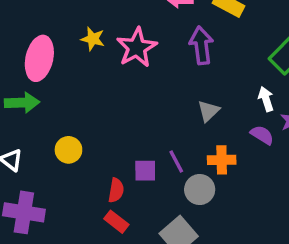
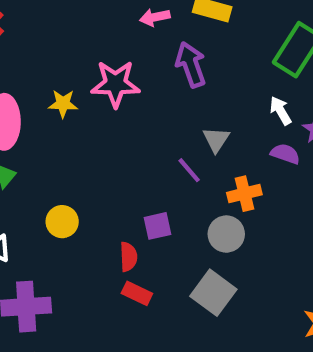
yellow star: (93, 39) -> (63, 104), moved
pink star: (137, 48) -> (115, 84), turned -30
purple line: (176, 161) -> (189, 170), moved

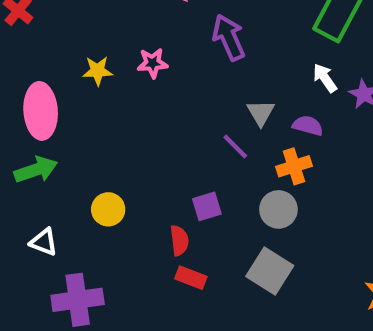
pink star: (115, 84) -> (153, 63), size x0.6
yellow star: (63, 104) -> (98, 71), moved
purple semicircle: (285, 154) -> (308, 126), moved

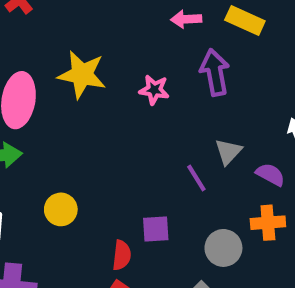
pink star: (153, 63) -> (154, 90), moved
yellow star: (98, 71) -> (82, 75), size x1.6
orange cross: (294, 166) -> (268, 223), moved

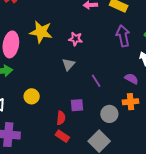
purple arrow: (215, 72) -> (123, 36), moved
gray triangle: (228, 152) -> (68, 64), moved

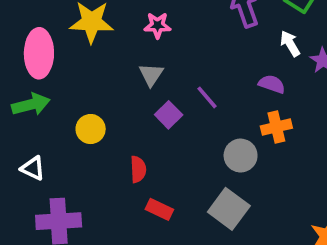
yellow circle: (32, 96) -> (91, 129), moved
purple square: (77, 105) -> (169, 115), moved, turned -32
red semicircle: (61, 118) -> (138, 169), moved

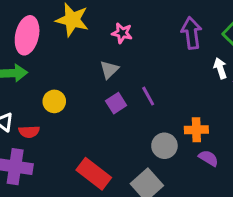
purple semicircle: (272, 84) -> (208, 158), moved
red semicircle: (138, 169) -> (29, 132), moved, turned 78
red rectangle: (159, 209) -> (94, 174), size x1.6

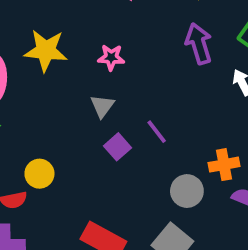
yellow circle: (54, 101) -> (39, 174), moved

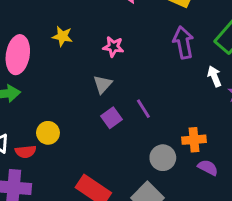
yellow star: (46, 51) -> (62, 36), size x0.6

